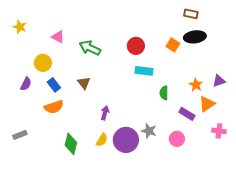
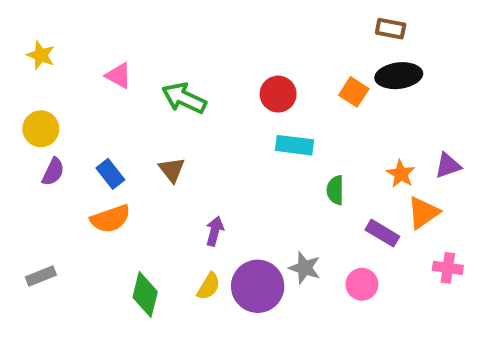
yellow circle: (43, 63) -> (41, 129), moved

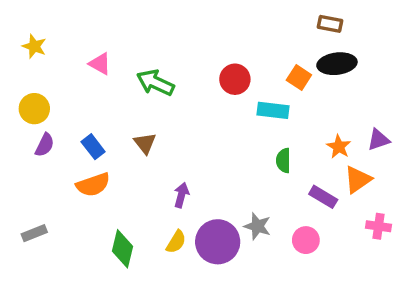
cyan rectangle: (294, 145) -> (273, 110), moved

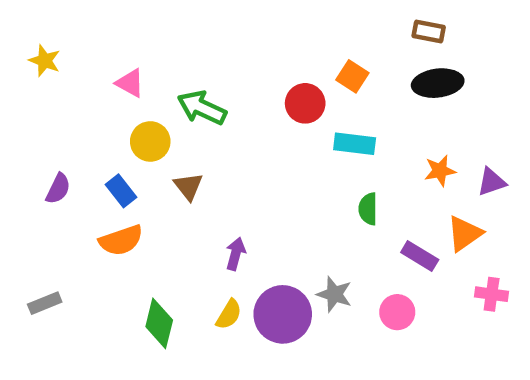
orange square: (299, 77) -> (352, 76), moved
yellow circle: (34, 109) -> (150, 141), moved
orange star: (339, 147) -> (440, 171), moved, turned 30

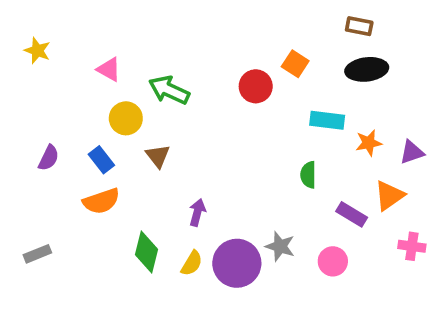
cyan rectangle: (355, 144) -> (327, 120), moved
green diamond: (159, 323) -> (147, 252), moved

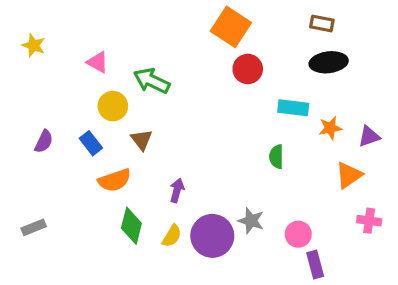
orange square: (295, 64) -> (231, 27), moved, size x1.6
red circle: (256, 86) -> (248, 69), moved
orange semicircle: (101, 201) -> (115, 180), moved
purple rectangle: (352, 214) -> (315, 265), moved, turned 44

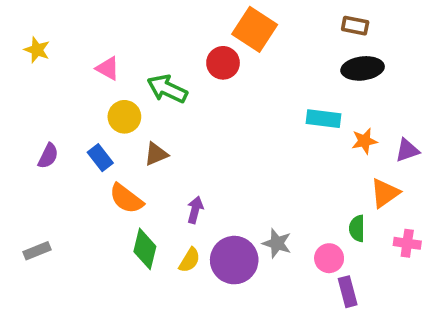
red circle: (248, 69) -> (223, 63), moved
brown triangle: (142, 140) -> (156, 154), turned 45
green semicircle: (276, 157) -> (357, 228), moved
orange semicircle: (115, 180) -> (126, 199), turned 56

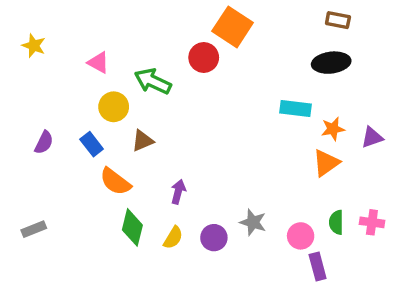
brown rectangle: (355, 26) -> (338, 20), moved
orange triangle: (385, 193) -> (326, 163), moved
green semicircle: (357, 228) -> (336, 222), moved
purple circle: (234, 260) -> (214, 238), size x0.6

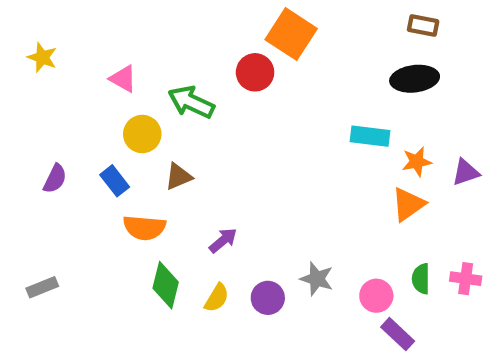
orange semicircle: (115, 182) -> (144, 228), turned -32
purple arrow: (178, 192) -> (223, 240), turned 35
purple rectangle: (318, 267) -> (398, 334), turned -32

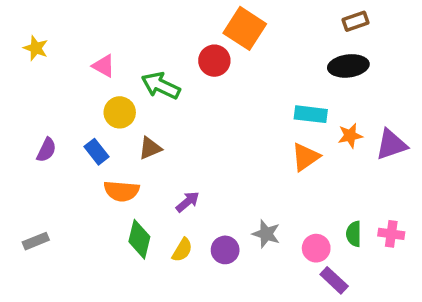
brown rectangle: (423, 26) -> (356, 21), turned -30
purple triangle: (466, 172) -> (391, 145), size x1.4
orange triangle: (408, 204) -> (305, 157), moved

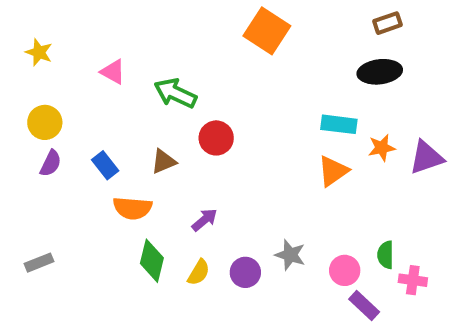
red circle: (214, 61) -> (216, 138), moved
yellow circle: (120, 112) -> (45, 122), moved
pink cross: (391, 234) -> (413, 280), moved

